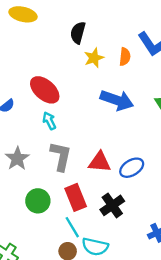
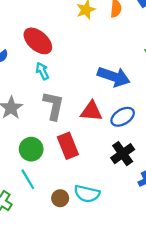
blue arrow: (117, 100) -> (114, 77), moved
black cross: (112, 205) -> (123, 154), moved
cyan line: (72, 227) -> (28, 179), moved

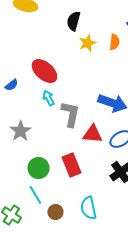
gray L-shape: (53, 106) -> (70, 114), moved
cyan semicircle: (87, 194) -> (88, 208), turned 65
brown circle: (60, 198) -> (55, 212), moved

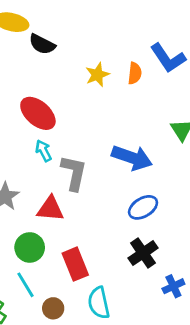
black semicircle: (73, 21) -> (42, 44), moved, turned -78
red triangle: (92, 134) -> (50, 209), moved
red rectangle: (71, 165) -> (75, 264), moved

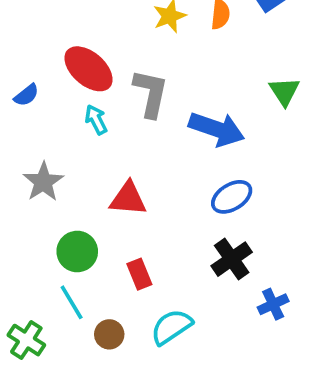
gray L-shape: (74, 173) -> (151, 93), moved
red triangle: (50, 209) -> (128, 199), moved
red rectangle: (75, 264) -> (139, 274), size x0.7
cyan semicircle: (99, 303) -> (171, 327), turned 68

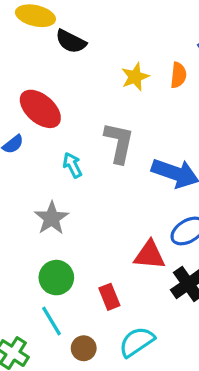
red ellipse: (89, 69) -> (40, 109), moved
gray star: (43, 182) -> (52, 218), moved
red triangle: (128, 199) -> (150, 255), moved

